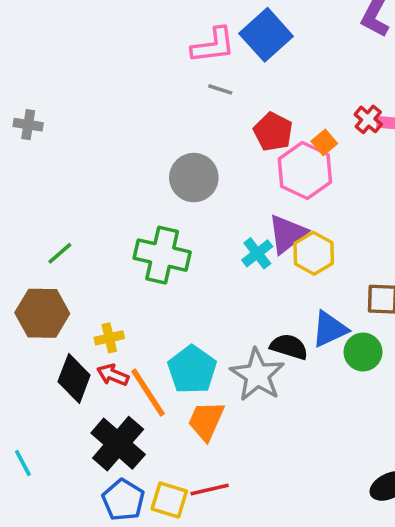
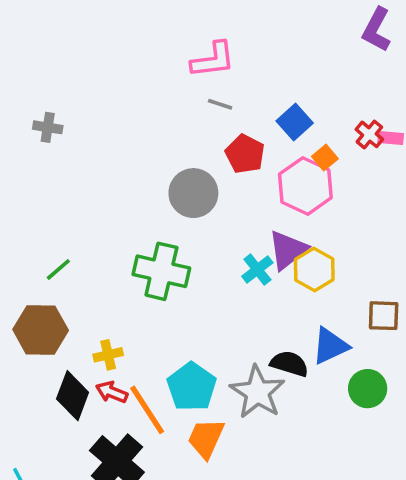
blue square: (266, 35) -> (295, 122), moved, size x0.7
gray cross: (28, 125) -> (48, 127), moved
red pentagon: (273, 132) -> (245, 154), moved
green circle: (363, 352) -> (368, 389), moved

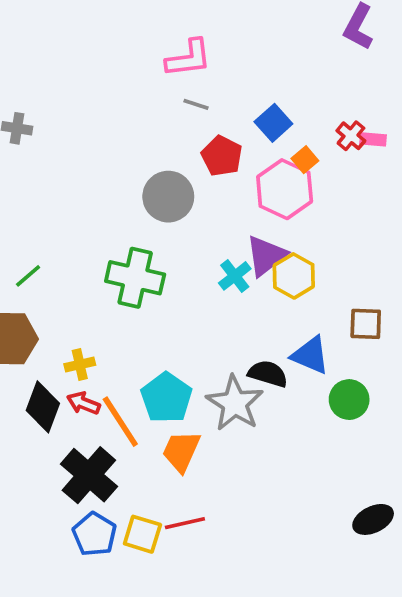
blue triangle: (330, 346) -> (310, 355), turned 48

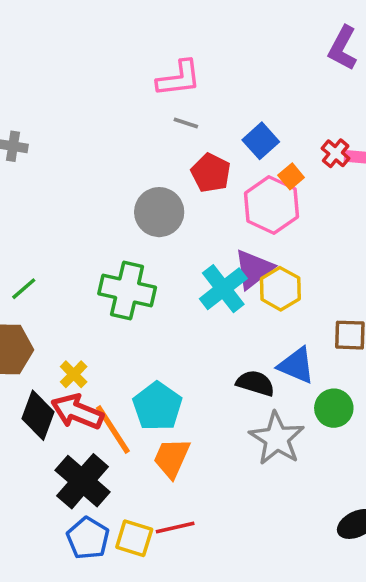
cyan cross: (235, 276) -> (223, 289), size x1.5
yellow cross: (80, 364) -> (74, 374), turned -32
red arrow: (83, 403) -> (77, 412), size x1.6
gray star: (235, 403) -> (277, 438), moved

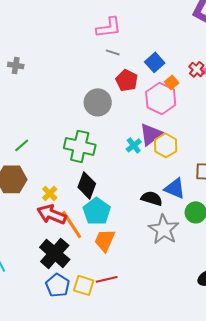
cyan cross: (223, 289) -> (134, 145), size x0.6
black diamond: (38, 415) -> (87, 185), moved

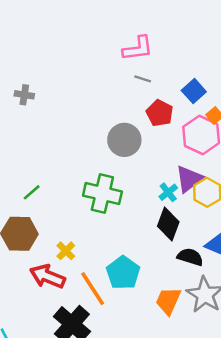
black diamond: (87, 185) -> (168, 224), moved
red arrow: (52, 214) -> (48, 276), moved
orange trapezoid: (105, 240) -> (168, 301), moved

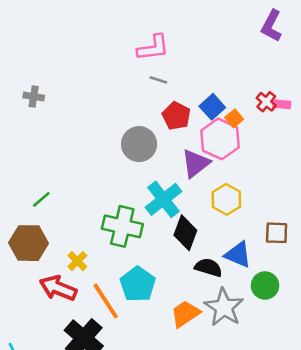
blue square: (194, 91) -> (212, 107), moved
purple triangle: (189, 179) -> (196, 163), moved
cyan cross: (168, 192) -> (163, 199), moved, size x1.8
green cross: (102, 194) -> (122, 226), moved
orange trapezoid: (168, 301) -> (185, 314), turned 32

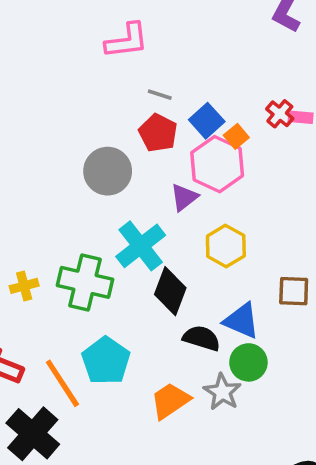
gray line: (158, 80) -> (160, 95), moved
purple triangle: (196, 163) -> (184, 197), size x0.7
yellow cross: (77, 261) -> (24, 286), moved, turned 30
green circle: (265, 286) -> (248, 362), moved
gray star: (224, 307) -> (222, 392), size x0.7

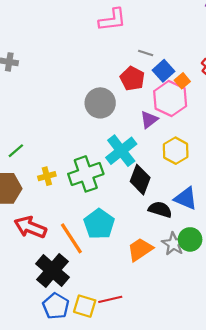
gray line: (160, 95) -> (146, 53), moved
green cross: (85, 282) -> (86, 174), turned -32
green circle: (248, 362) -> (190, 239), moved

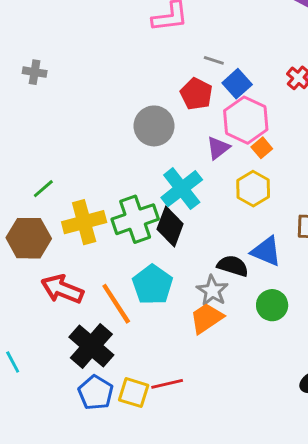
orange square: (182, 81) -> (262, 148), moved
yellow cross: (47, 176) -> (84, 222), size x1.8
black diamond: (140, 180) -> (170, 226), moved
gray star: (173, 244) -> (212, 291), moved

